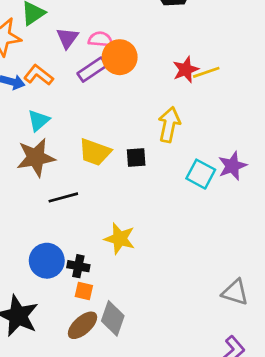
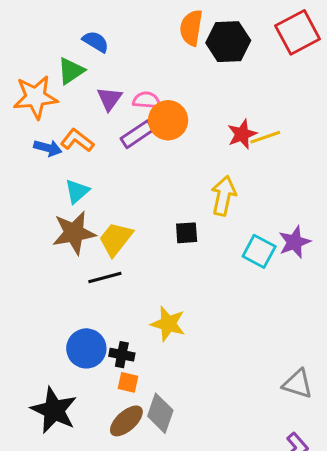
yellow trapezoid: (95, 152) -> (116, 239), moved, turned 108

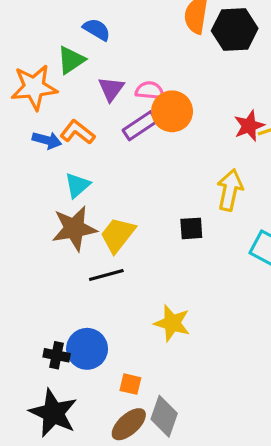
black cross: (122, 355) -> (57, 355), moved

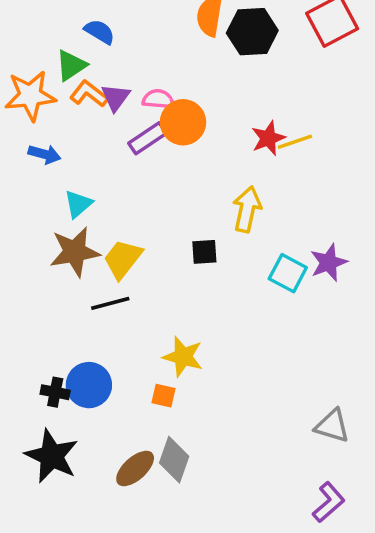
orange L-shape: (77, 132) -> (89, 94), moved
orange square: (130, 384) -> (163, 396), moved

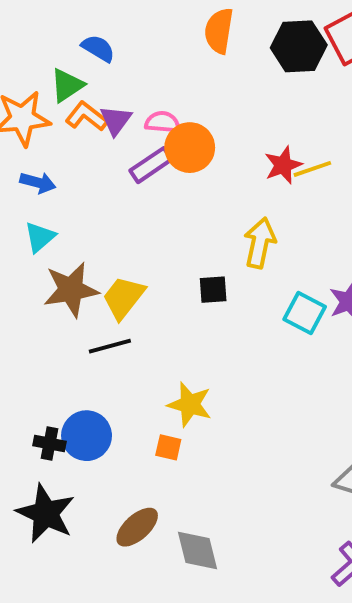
black hexagon: (252, 32) -> (299, 46), moved
cyan triangle: (78, 204) -> (40, 237), moved
gray diamond: (174, 460) -> (197, 550), moved, turned -33

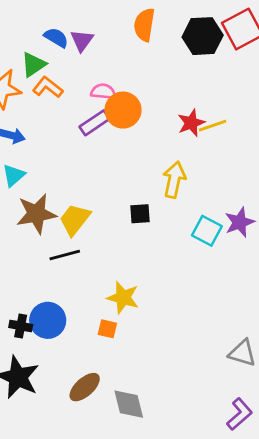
purple triangle: (116, 120) -> (82, 40), moved

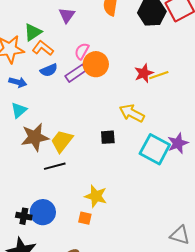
blue semicircle: (56, 38) -> (49, 70), moved, turned 126
pink semicircle: (103, 92) -> (82, 51), turned -66
yellow arrow: (174, 180) -> (132, 113), turned -75
cyan square: (207, 231) -> (155, 149), size x1.4

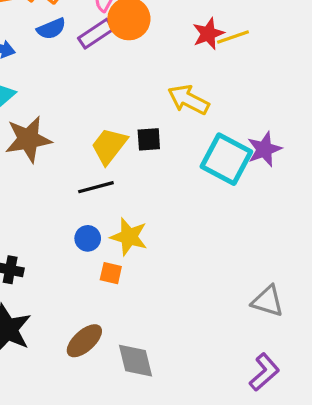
yellow trapezoid: (62, 141) -> (109, 146), moved
black line: (55, 166) -> (96, 187), moved
blue circle: (43, 212) -> (88, 238), moved, size x0.6

